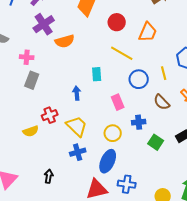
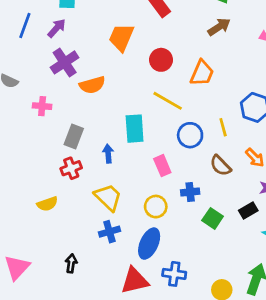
cyan rectangle: (97, 74) -> (135, 129), size x1.5
gray rectangle: (32, 80) -> (74, 136), moved
red cross: (50, 115) -> (71, 168), moved

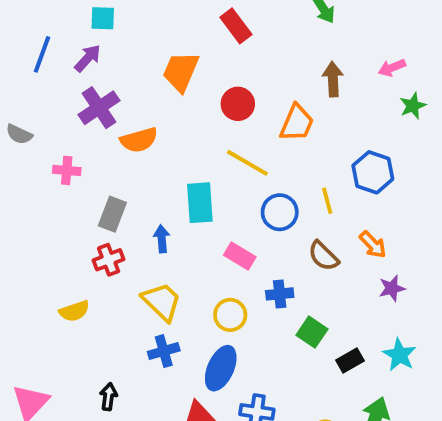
brown arrow: (219, 27) -> (333, 79), moved, turned -60
pink rectangle: (162, 166) -> (240, 256), turned -36
black rectangle: (248, 210) -> (350, 361), moved

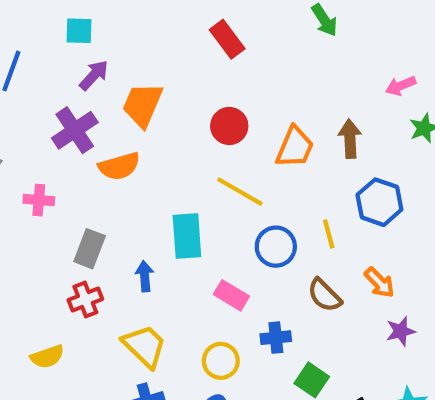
purple arrow: (88, 58) -> (94, 75), moved
orange trapezoid: (181, 72) -> (142, 105), moved
brown arrow: (333, 79) -> (350, 139), moved

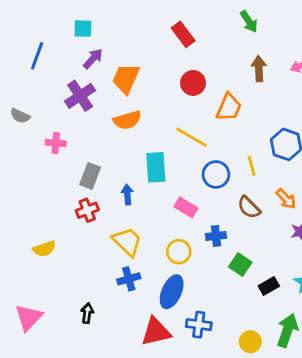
red circle: (229, 126) -> (193, 83), moved
brown arrow: (350, 139) -> (259, 69), moved
orange semicircle: (119, 166) -> (127, 120), moved
yellow semicircle: (47, 357) -> (44, 249), moved

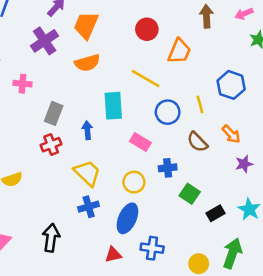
black arrow: (87, 313) -> (51, 238), size x1.5
red triangle: (156, 332) -> (113, 255), size x0.6

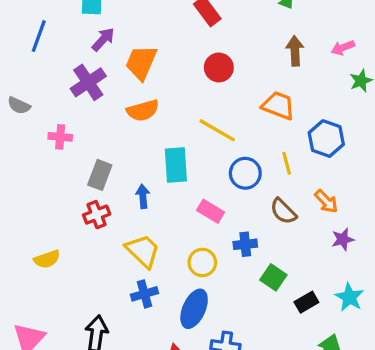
orange trapezoid: (179, 51) -> (278, 105), moved, turned -92

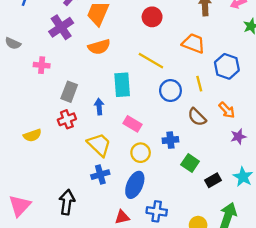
pink rectangle: (211, 211) -> (132, 124), moved
yellow semicircle: (47, 259) -> (32, 135), moved

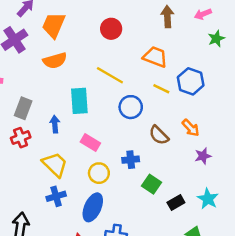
yellow line: (199, 84) -> (161, 89), moved, turned -49

